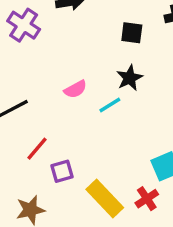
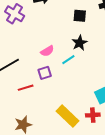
red line: (37, 149) -> (26, 88), turned 35
purple square: (62, 171) -> (45, 73), moved
red cross: (147, 199) -> (93, 115), turned 32

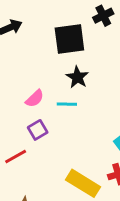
black square: (80, 16) -> (69, 39), size x1.6
cyan line: (68, 60) -> (67, 104), turned 48

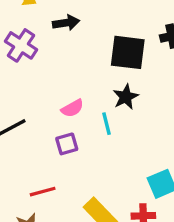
cyan line: (67, 104) -> (106, 124), turned 60
red line: (16, 157) -> (43, 192), moved

